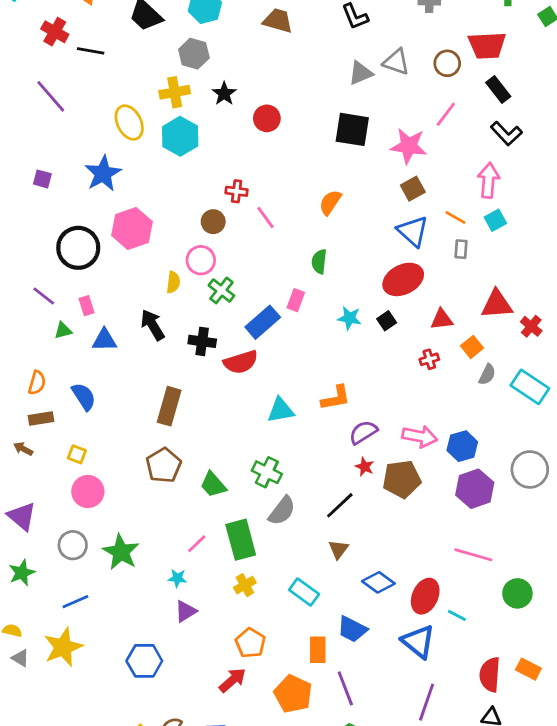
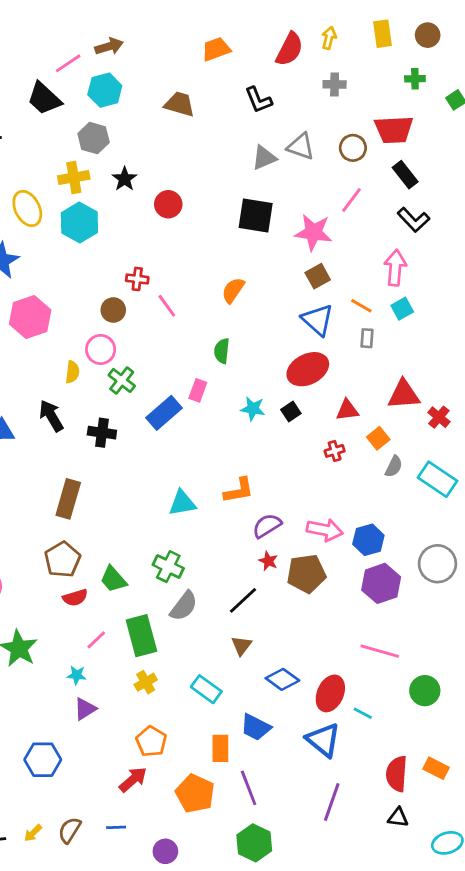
red semicircle: (241, 362) -> (75, 598), moved, size x0.7

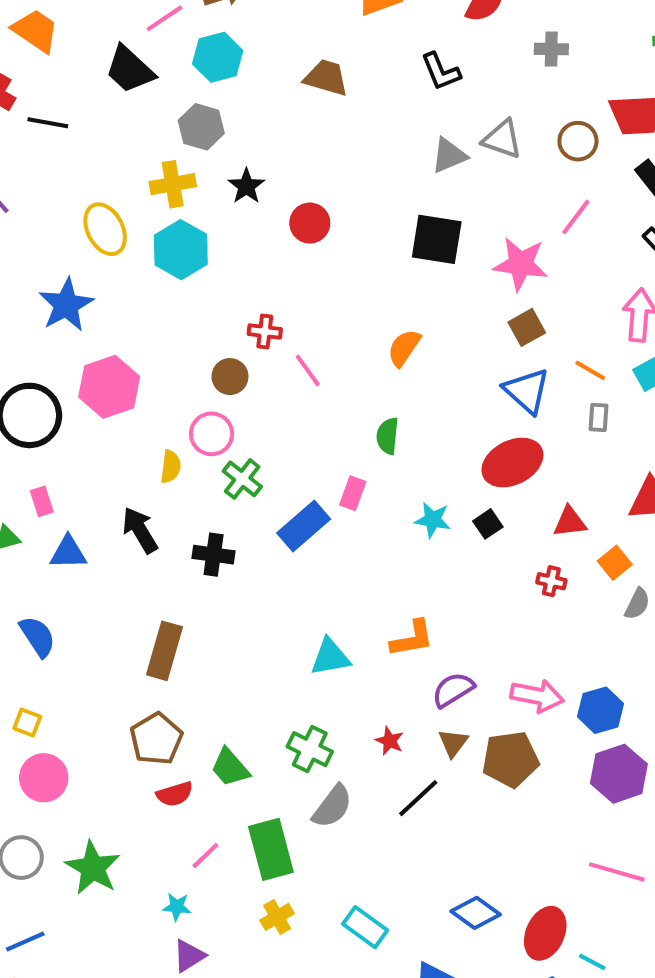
red cross: (335, 451) -> (551, 581), turned 30
red star: (268, 561) -> (390, 741), moved
brown triangle: (242, 646) -> (453, 743), moved

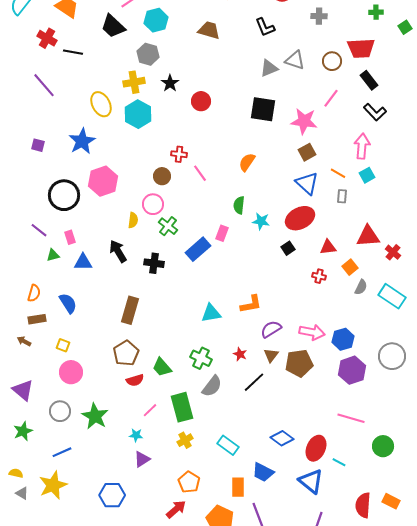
cyan star: (433, 520) -> (261, 221), moved

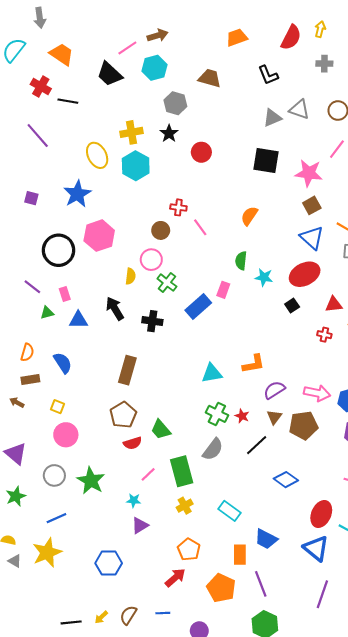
gray hexagon: (148, 54) -> (175, 103), moved
green cross: (201, 358) -> (217, 414), moved
blue diamond: (282, 438) -> (286, 480), moved

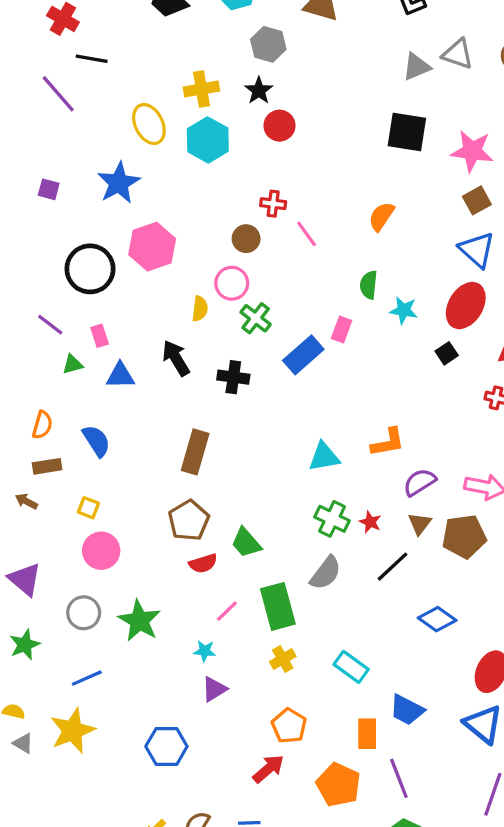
black line: (68, 101) -> (92, 59), moved
red circle: (201, 152) -> (279, 126), moved
red ellipse: (305, 274) -> (466, 306), turned -32

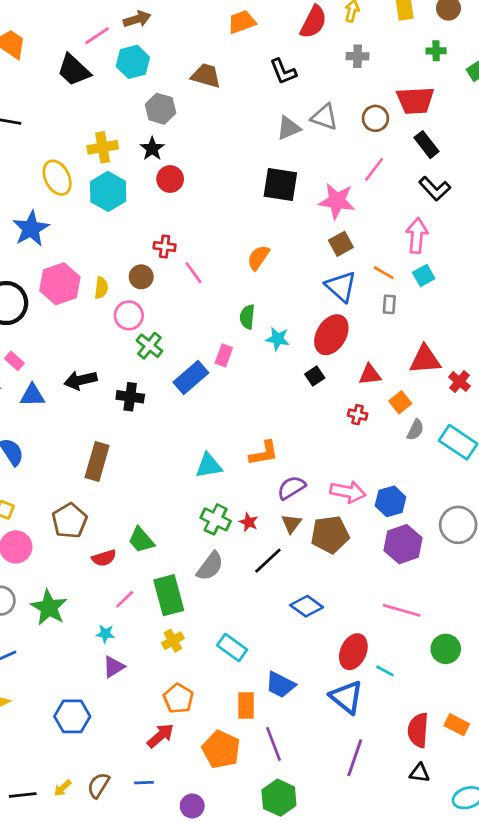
yellow semicircle: (200, 309) -> (101, 288), moved
pink rectangle: (100, 336) -> (14, 361), turned -30
black arrow: (176, 358) -> (81, 380), turned -72
brown pentagon: (189, 520) -> (70, 521), moved

